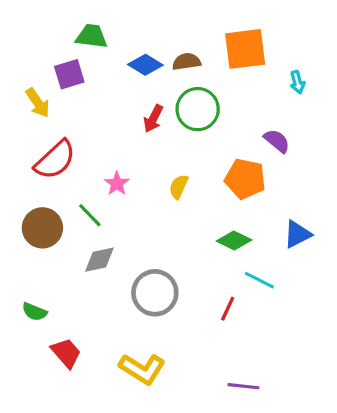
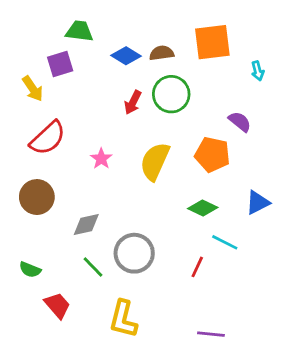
yellow semicircle: (179, 187) -> (155, 161), size x1.8
green line: (90, 215) -> (93, 267), moved
yellow L-shape: (142, 369) -> (123, 319), turned 72

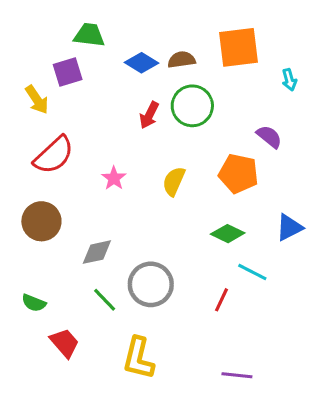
yellow semicircle: (155, 161) -> (174, 181), size x0.7

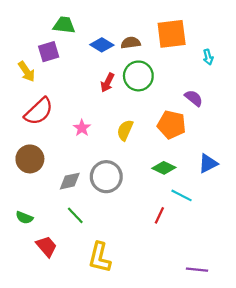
gray circle: (151, 284) -> (106, 177), moved
purple line: (237, 375) -> (197, 270), moved

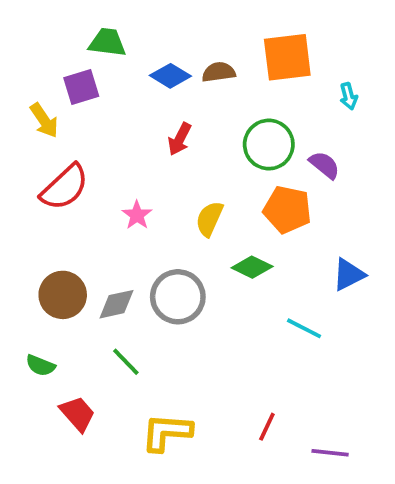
green circle: (138, 76) -> (269, 145), moved
brown circle: (30, 159) -> (63, 295), moved
green diamond: (164, 168) -> (252, 267), moved
red line: (159, 215) -> (267, 427), moved
yellow L-shape: (100, 257) -> (167, 432), turned 80

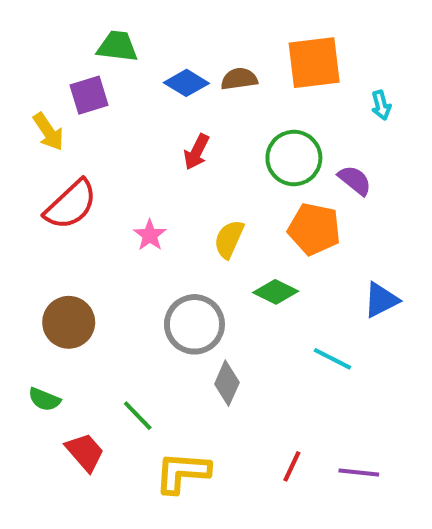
gray diamond: (117, 304) -> (227, 383), moved, turned -54
green line: (126, 362) -> (138, 416), moved
purple line: (330, 453) -> (359, 472), moved

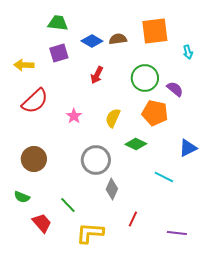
purple square: (89, 95) -> (59, 53), moved
yellow arrow: (48, 132) -> (24, 65), turned 126
red line: (292, 466) -> (133, 219), moved

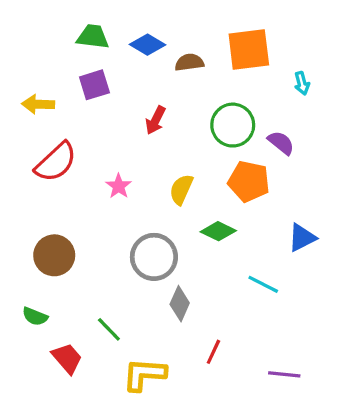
blue diamond: (92, 41) -> (148, 45), moved

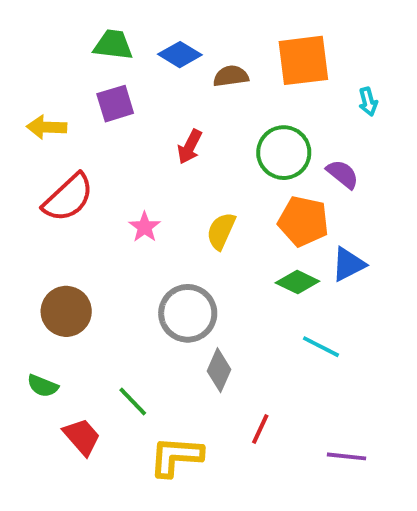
green diamond: (218, 231) -> (297, 282), moved
blue triangle: (302, 238) -> (348, 264), moved

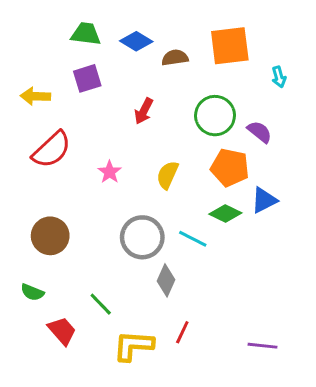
cyan line: (321, 347) -> (193, 239), moved
red line: (260, 429) -> (182, 332), moved

